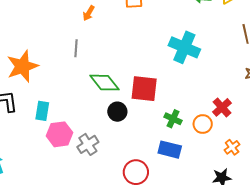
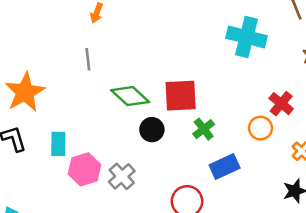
cyan cross: (184, 47) -> (246, 37), moved
green cross: (173, 119) -> (204, 129), moved, turned 36
blue rectangle: (170, 150) -> (225, 166), turned -30

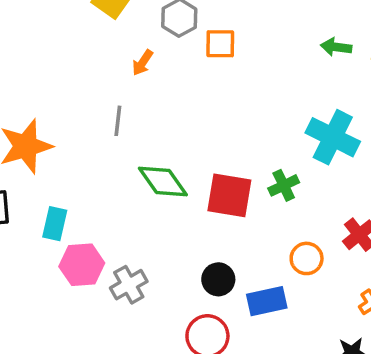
orange circle: (260, 128) -> (307, 258), moved
green cross: (204, 129) -> (284, 185), moved
black circle: (152, 130) -> (218, 279), moved

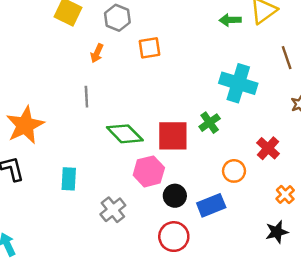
orange square: (220, 44) -> (150, 48), moved
cyan rectangle: (55, 224) -> (69, 179), moved
pink hexagon: (82, 265) -> (149, 171), moved

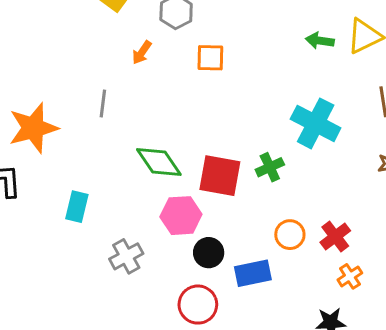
gray line: (86, 97) -> (103, 103), moved
red cross: (268, 148) -> (335, 236), moved

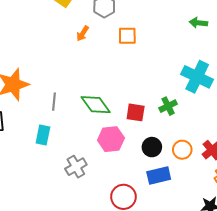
gray line: (103, 103) -> (54, 102), moved
red square: (220, 176) -> (136, 112), size x0.7
black circle: (209, 253) -> (152, 147), moved

